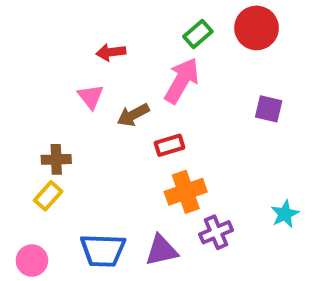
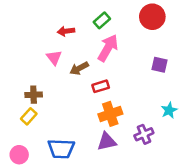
green rectangle: (198, 34) -> (102, 20), moved
cyan star: (285, 214) -> (169, 110), moved
purple cross: (216, 232) -> (144, 134), moved
purple triangle: (161, 250) -> (107, 142), moved

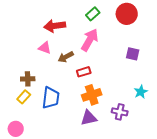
green rectangle: (102, 20) -> (93, 14), moved
red arrow: (66, 31) -> (55, 26), size x1.5
pink triangle: (54, 58) -> (45, 48), turned -32
purple cross: (144, 134) -> (120, 112), turned 35
blue trapezoid: (61, 149) -> (51, 98), moved, turned -85

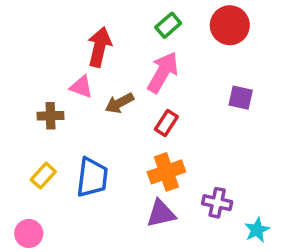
red arrow: (55, 26) -> (99, 47), turned 110
red rectangle: (84, 72) -> (166, 123), moved, turned -40
brown cross: (28, 79) -> (51, 116), moved
cyan star: (141, 92) -> (257, 230), moved

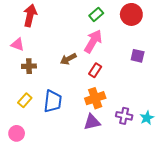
red arrow: (99, 47) -> (30, 15), moved
pink triangle: (81, 87) -> (18, 44), moved
cyan star: (257, 230) -> (147, 118), moved

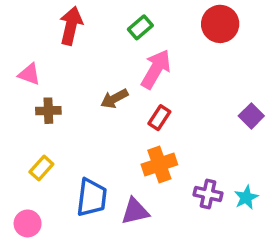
green rectangle: (96, 14) -> (140, 27), moved
red arrow: (30, 15) -> (71, 26), moved
purple square: (138, 56) -> (251, 116), moved, turned 32
blue trapezoid: (53, 101) -> (92, 197), moved
purple triangle: (92, 122) -> (135, 211), moved

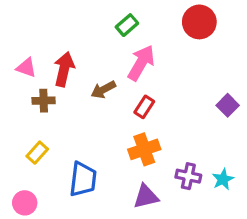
red arrow: (71, 26) -> (64, 69), moved
purple triangle: (135, 211) -> (146, 197), moved

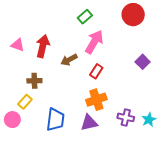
brown cross: (44, 101) -> (34, 81), moved
purple square: (228, 105) -> (143, 62), moved
purple triangle: (146, 197) -> (89, 123), moved
pink circle: (25, 203) -> (12, 120), moved

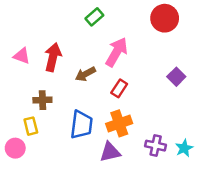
green rectangle: (85, 17) -> (94, 17), moved
yellow rectangle: (25, 102) -> (31, 126), turned -56
blue trapezoid: (55, 120) -> (81, 125), moved

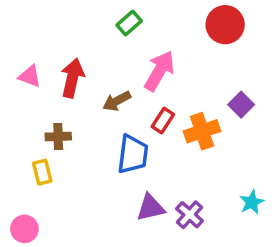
orange cross: (119, 123) -> (202, 131), moved
blue trapezoid: (81, 125) -> (133, 154), moved
purple cross: (156, 146) -> (190, 215), moved, turned 30
pink circle: (15, 148) -> (24, 229), moved

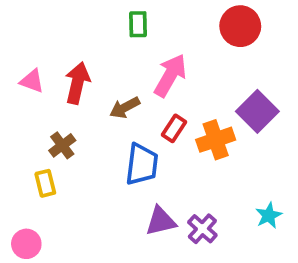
green rectangle: (129, 23) -> (138, 24), turned -50
purple square: (241, 105) -> (257, 111), size x1.5
brown cross: (58, 137) -> (62, 145), turned -35

